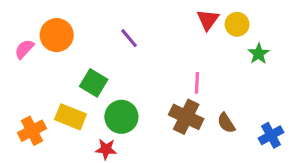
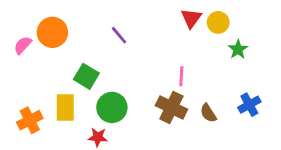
yellow rectangle: (71, 117) -> (65, 107), turned 68
blue cross: (271, 135) -> (249, 105), moved

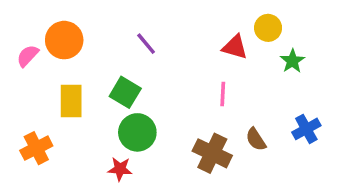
red triangle: (191, 18) -> (235, 47), moved, turned -50
green square: (86, 76) -> (125, 92), moved
yellow rectangle: (65, 107) -> (71, 101), moved
brown cross: (171, 107) -> (212, 153), moved

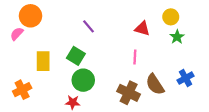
yellow circle: (268, 28) -> (171, 17), moved
orange circle: (64, 40) -> (30, 16), moved
brown semicircle: (256, 139) -> (155, 84), size x1.5

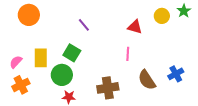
pink semicircle: (17, 34) -> (16, 62), moved
green star: (177, 37) -> (184, 11), moved
green circle: (83, 80) -> (62, 75), moved
brown cross: (129, 93) -> (108, 88), moved, turned -35

